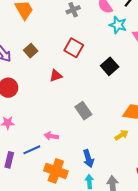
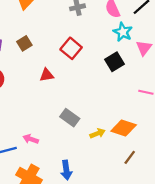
black square: (110, 66) -> (115, 62), moved
gray rectangle: (83, 111) -> (70, 118), turned -30
yellow arrow: (122, 135) -> (98, 133), moved

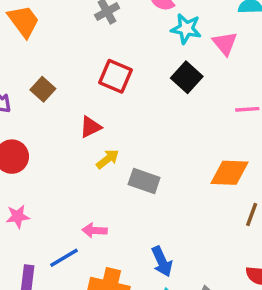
yellow arrow: (98, 133) -> (108, 159), moved

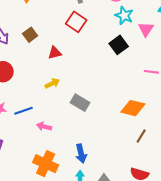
red square: (115, 76) -> (76, 22), moved
red triangle: (90, 127) -> (55, 53), moved
yellow arrow: (108, 159) -> (52, 83), moved
blue line: (64, 258) -> (24, 111), moved

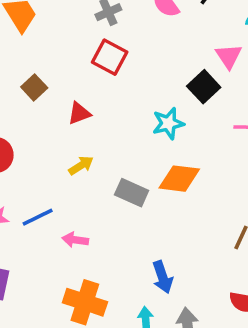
cyan star: (124, 16) -> (168, 123), moved, turned -30
black square: (119, 45) -> (204, 87), moved
orange diamond: (133, 108) -> (179, 179), moved
blue arrow: (81, 154) -> (163, 277), moved

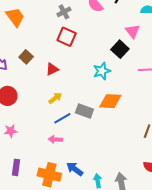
blue line: (38, 217) -> (62, 118), moved
blue arrow: (163, 277) -> (75, 169), moved, turned 150
orange cross: (85, 302) -> (49, 175), moved

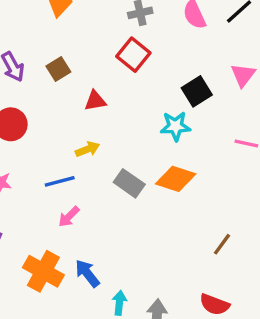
black square: (120, 49) -> (197, 91), moved
blue line: (62, 118) -> (60, 181), moved
pink arrow: (55, 139) -> (69, 217), turned -64

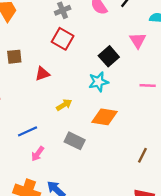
brown square: (58, 69) -> (14, 57), turned 35
yellow arrow: (87, 149) -> (64, 105), moved
gray rectangle: (129, 183) -> (75, 141), moved

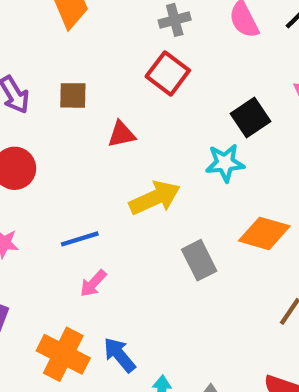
yellow arrow: (64, 105) -> (155, 198), size x1.6
orange diamond: (104, 117) -> (264, 233), moved
gray rectangle: (75, 141) -> (199, 260), moved, turned 30

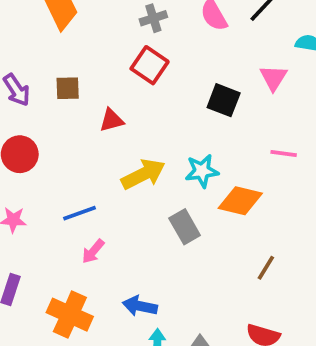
black square: (251, 118) -> (224, 100), turned -32
cyan star: (225, 163) -> (202, 171), moved
blue arrow: (119, 355) -> (140, 306), moved, turned -36

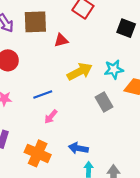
brown square: (68, 88) -> (35, 22), size x1.6

